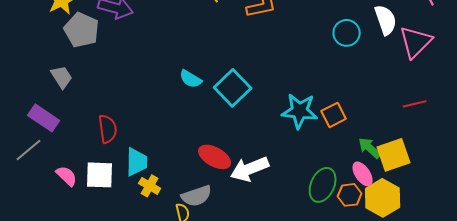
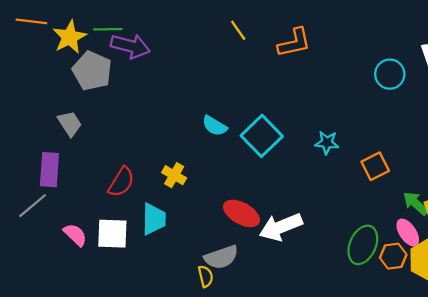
cyan star: (300, 111) -> (327, 143), moved, size x0.6
purple rectangle: (44, 118) -> (49, 170), turned 60
red semicircle: (108, 129) -> (121, 182), turned 40
yellow cross: (150, 186) -> (174, 175), moved

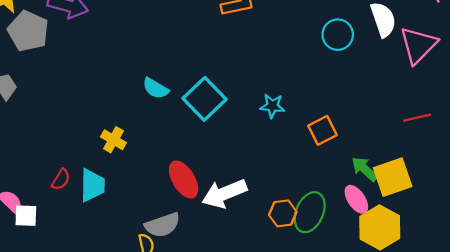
red semicircle: (121, 182) -> (61, 179), moved, size x0.7
red ellipse: (242, 213) -> (184, 179), turned 30
white square: (112, 234) -> (26, 216), moved, size x0.7
orange hexagon: (393, 256) -> (283, 213), moved

